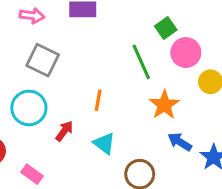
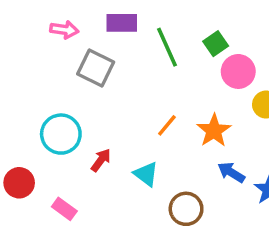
gray square: (43, 60) -> (96, 68), moved
green line: (141, 62) -> (167, 47), moved
orange line: (98, 100) -> (167, 125), moved, turned 30

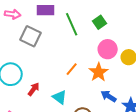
pink circle: (238, 71) -> (108, 49), moved

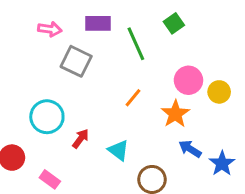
green square: (100, 22) -> (174, 23), moved
orange line: (72, 69) -> (133, 98), moved

